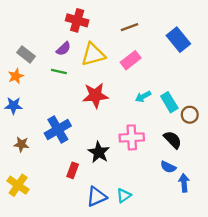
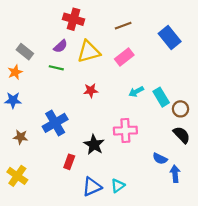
red star: (95, 95) -> (91, 91), size x0.6
black semicircle: (173, 140) -> (182, 135), moved

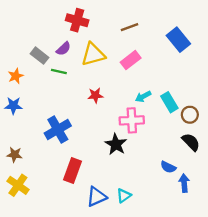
gray rectangle: (25, 52) -> (40, 56), moved
pink cross: (125, 131) -> (132, 120), moved
brown star: (21, 137) -> (15, 155), moved
black star: (94, 145) -> (116, 144), moved
red rectangle: (69, 162) -> (73, 171), size x1.5

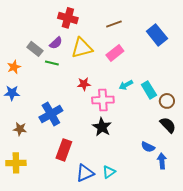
pink cross: (132, 120) -> (103, 100), moved
brown star: (15, 155) -> (20, 129), moved
yellow cross: (18, 185) -> (16, 163), turned -36

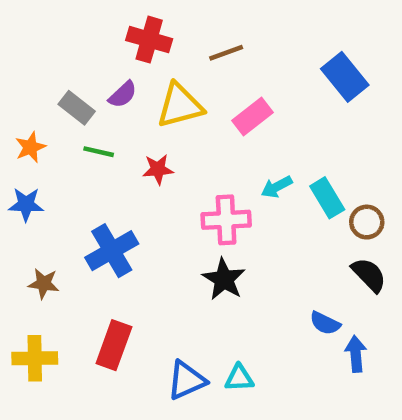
brown line: (114, 24) -> (226, 53), moved
green line: (52, 63) -> (99, 152), moved
red star: (84, 84) -> (158, 169), moved
red rectangle: (64, 150) -> (114, 345), moved
cyan triangle: (109, 172) -> (239, 378), turned 32

